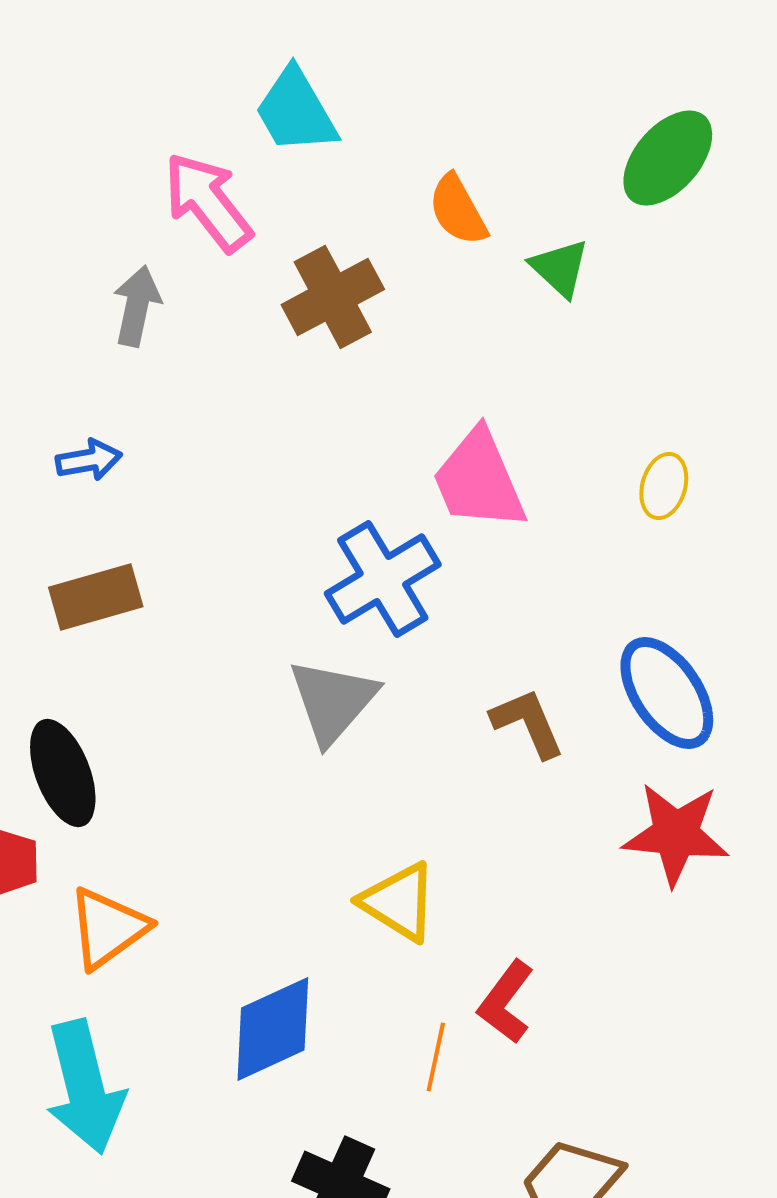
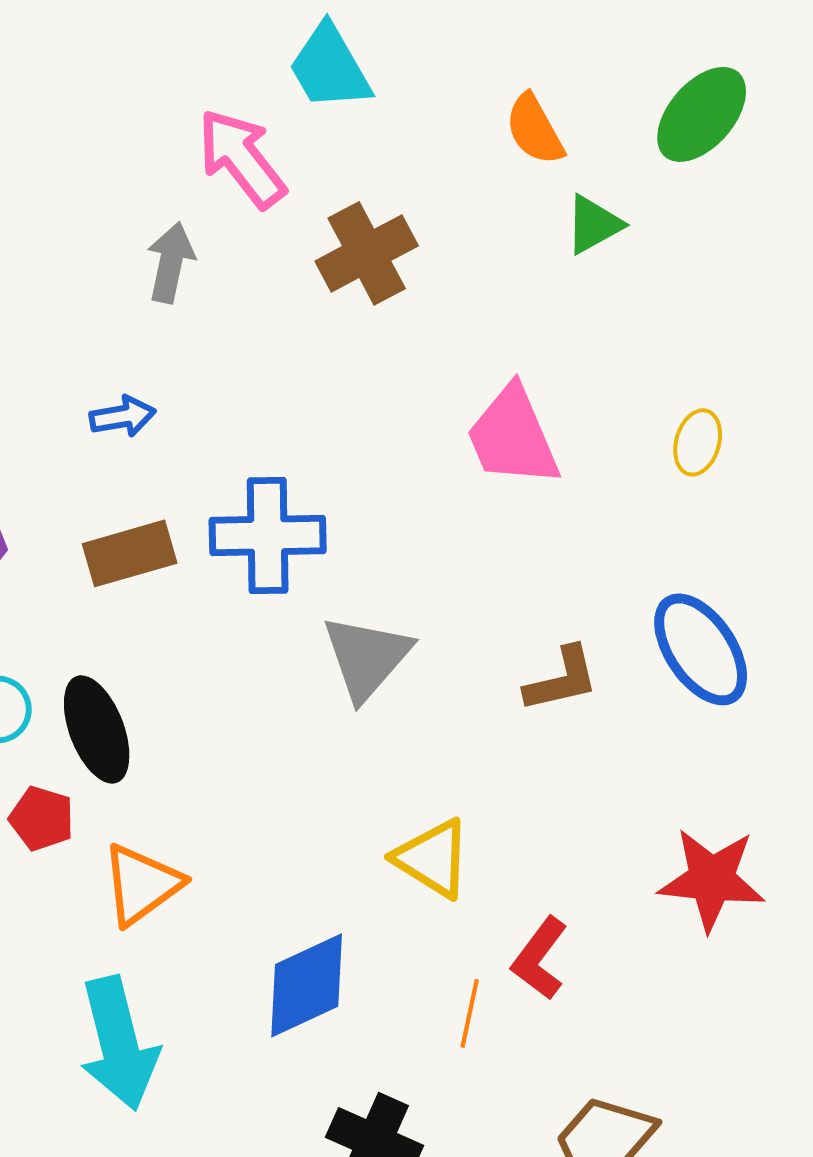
orange semicircle: (458, 210) -> (535, 129), moved
green triangle: (560, 268) -> (594, 224), turned 48
blue cross: (383, 579) -> (268, 535), moved, turned 30
brown L-shape: (528, 723) -> (562, 679), turned 100
red star: (676, 834) -> (712, 879), moved

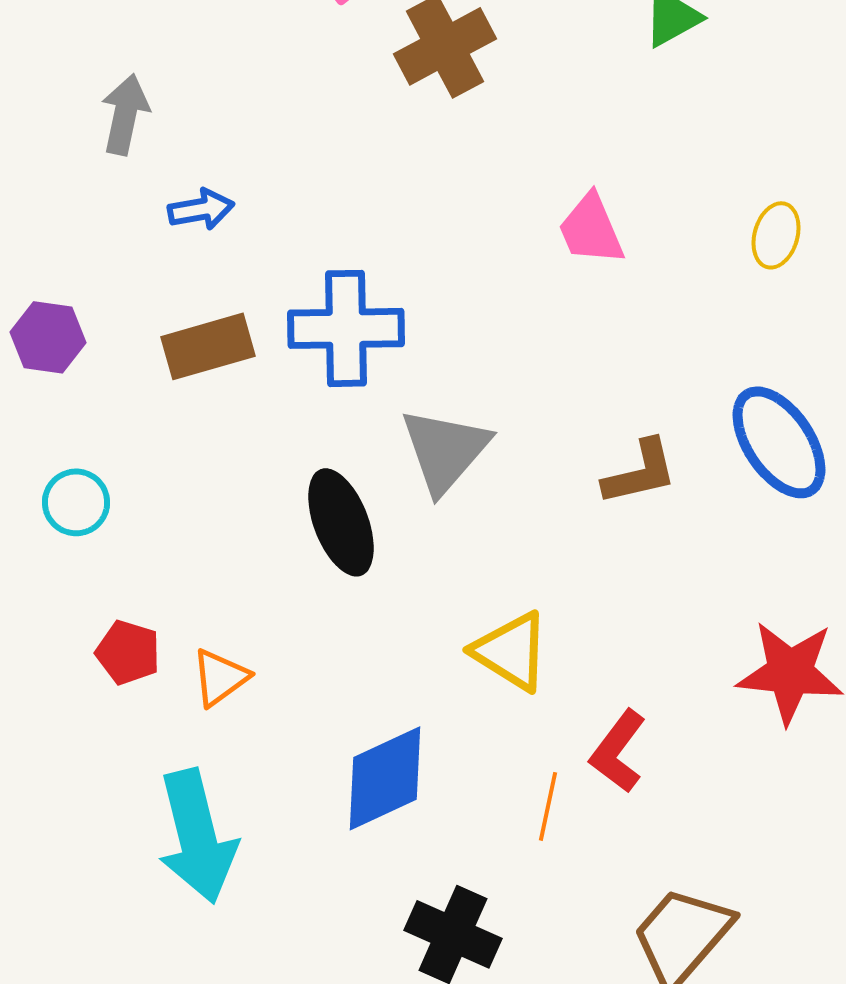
gray arrow: (171, 262) -> (125, 114), moved
pink trapezoid: (513, 436) -> (591, 229), size x0.7
black ellipse: (97, 729) -> (341, 522), moved
red pentagon: (42, 818) -> (128, 652), moved
orange triangle: (142, 884) -> (220, 677), size x0.7

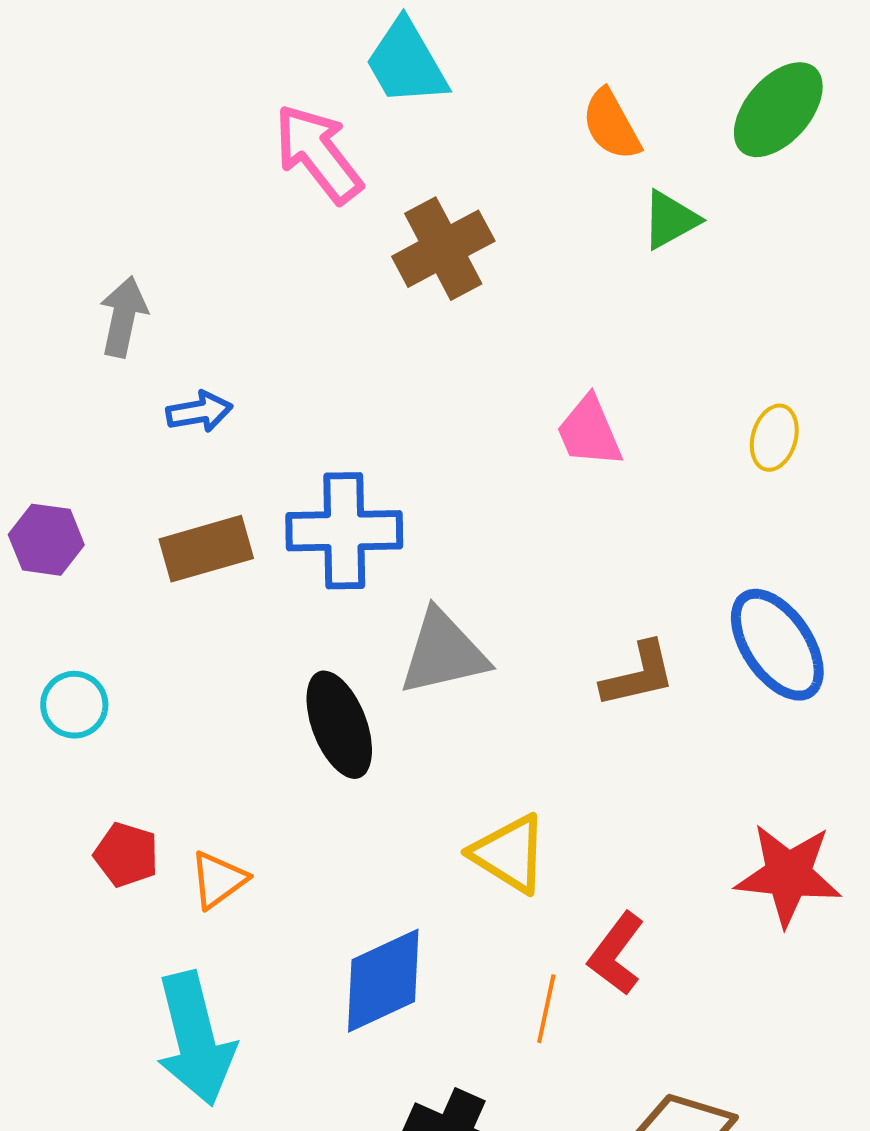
gray triangle: (445, 450) -> (443, 653), turned 36

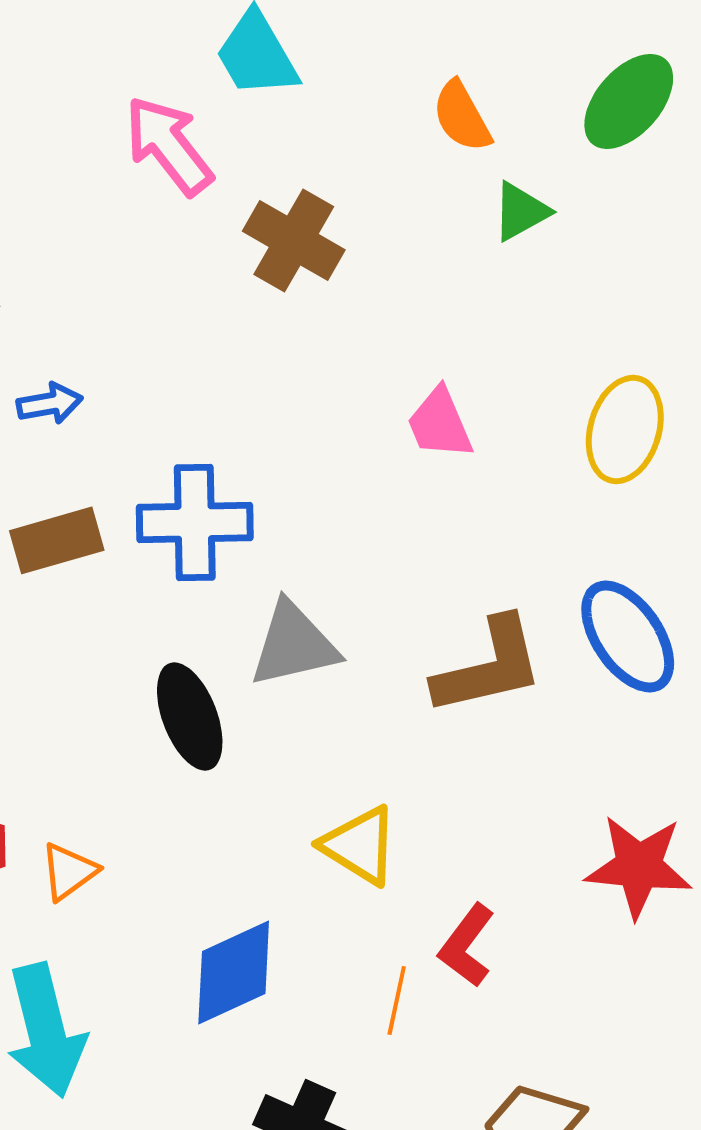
brown cross: (443, 249) -> (294, 240), turned -32
yellow ellipse: (774, 438) -> (625, 429), size x1.6
brown L-shape: (638, 675) -> (489, 666), size x1.5

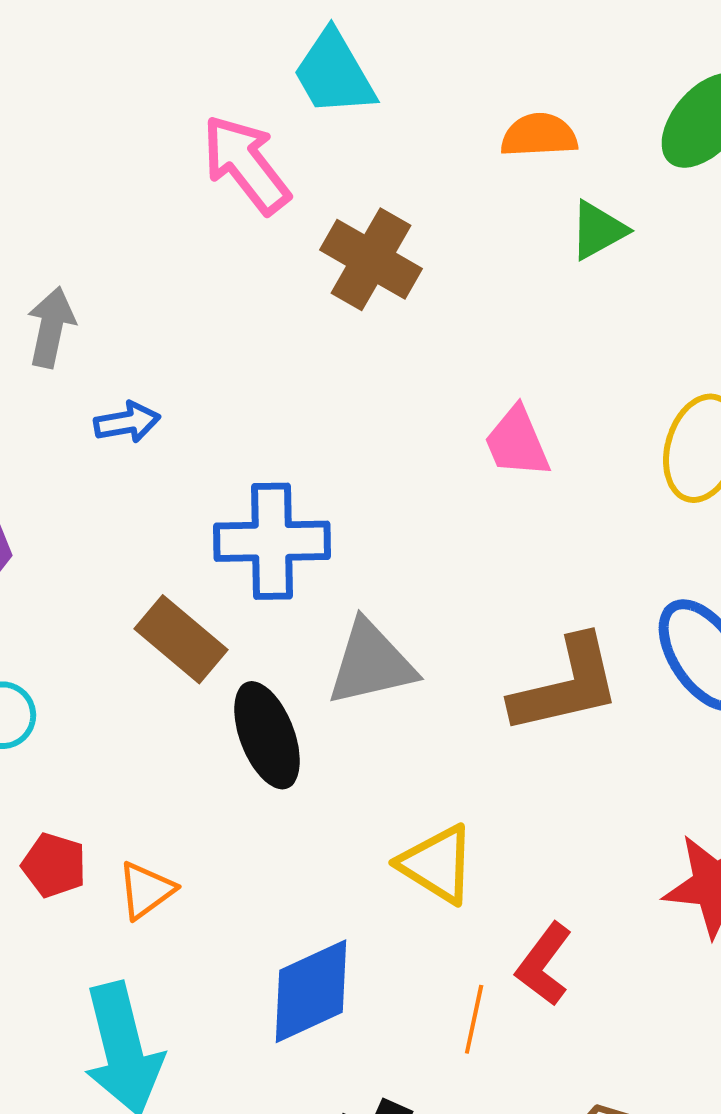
orange semicircle: (462, 116) -> (539, 135), turned 116
brown rectangle: (57, 540) -> (181, 639), moved, turned 56

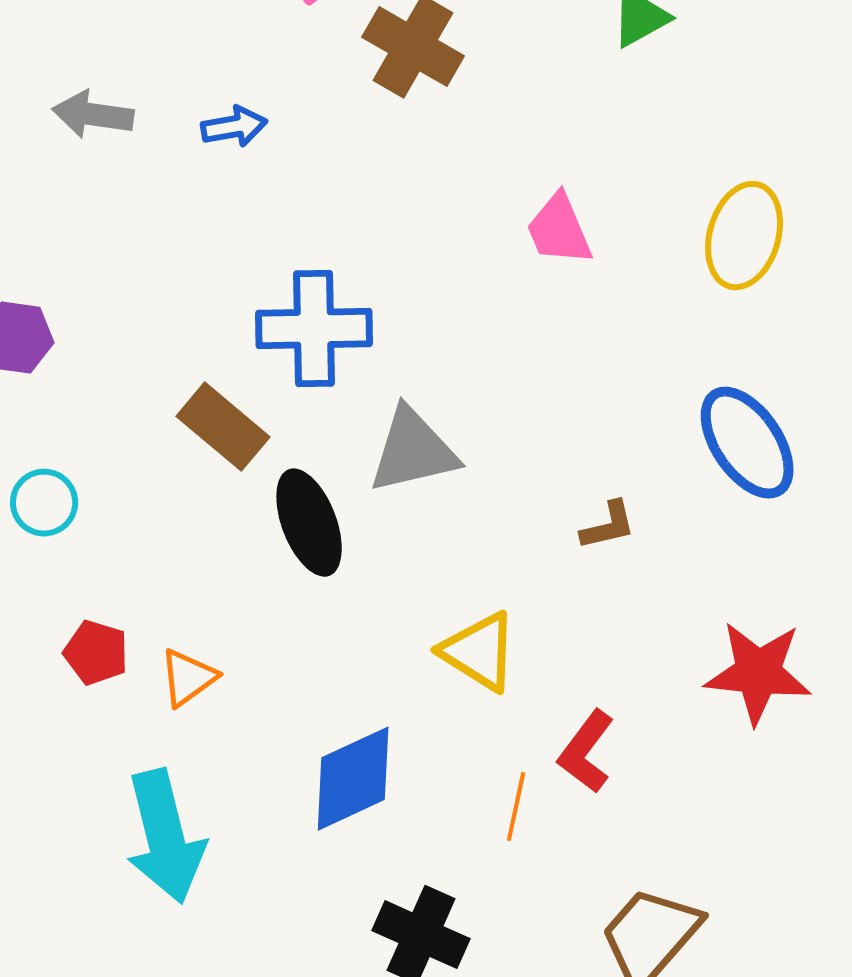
gray arrow: (51, 327) -> (93, 115), turned -94
blue arrow: (127, 422) -> (234, 127), moved
brown L-shape: (566, 685) -> (608, 526), moved, size x0.5

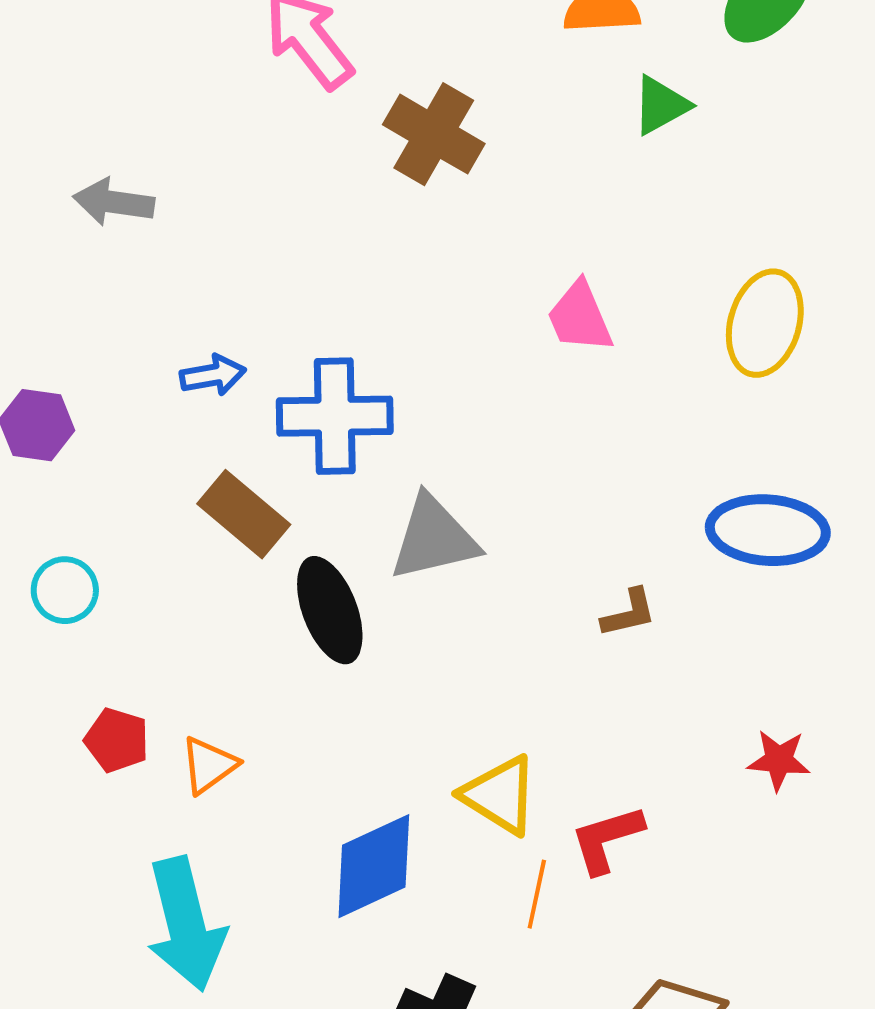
blue arrow: (234, 127) -> (213, 375), moved
blue ellipse: (747, 443) -> (768, 530), turned -52
yellow triangle: (479, 652) -> (500, 795), moved
red star: (758, 673) -> (779, 760), size x0.6
red L-shape: (586, 752) -> (607, 839), turned 36

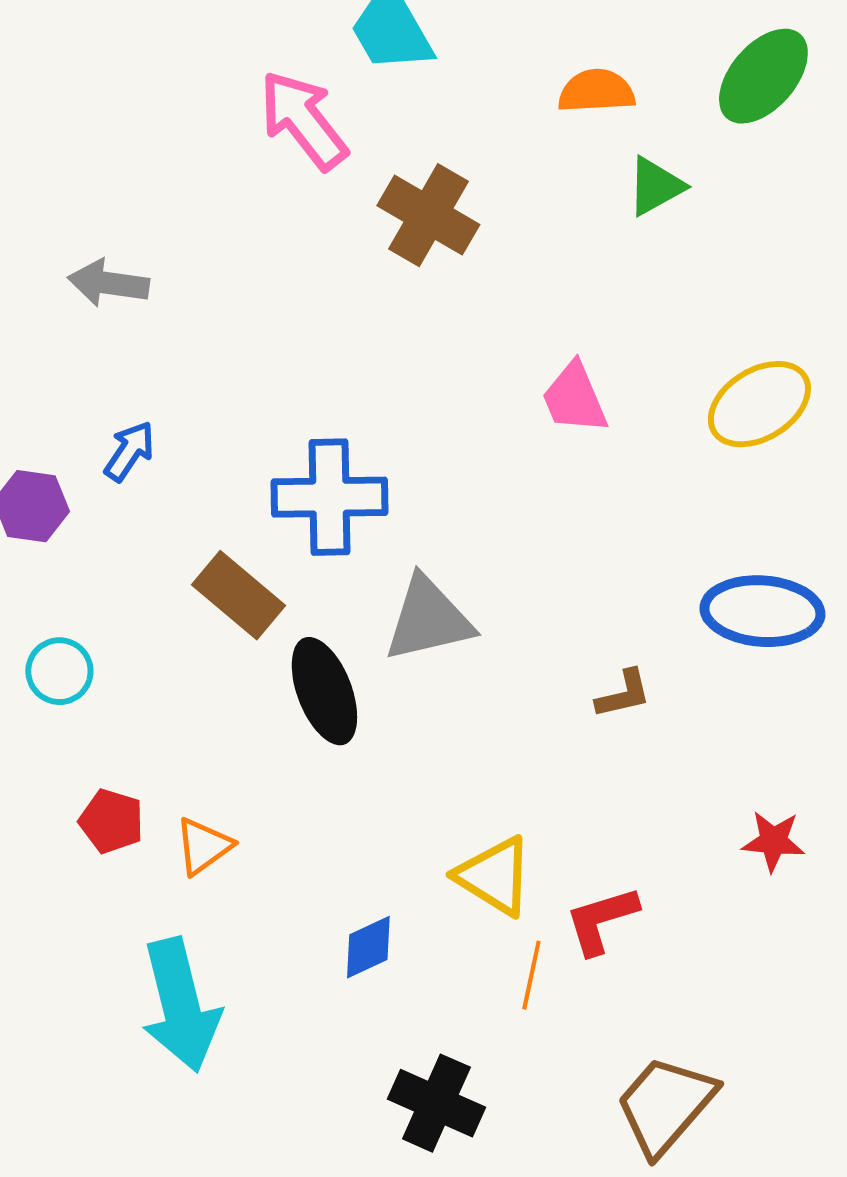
yellow ellipse: (765, 323) -> (759, 404), turned 42
blue arrow: (213, 375) -> (129, 451), moved, turned -46
blue diamond: (374, 866) -> (368, 947), size x0.6

